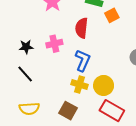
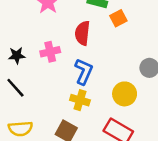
yellow circle: (104, 85) -> (125, 94), moved

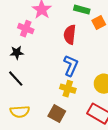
pink cross: (50, 52) -> (26, 29), moved, turned 35

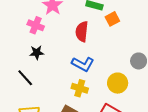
black star: (17, 53) -> (37, 53), moved
blue L-shape: (71, 66) -> (83, 64), turned 95

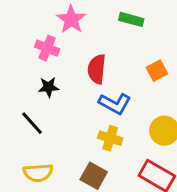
orange square: (112, 19) -> (157, 71), moved
red semicircle: (82, 32) -> (97, 69), moved

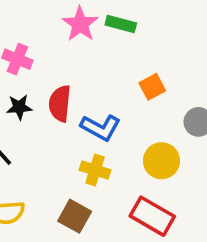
pink star: (71, 19) -> (80, 24), moved
red semicircle: (97, 69) -> (60, 103), moved

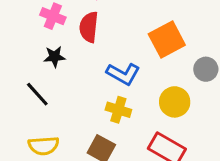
orange square: (152, 87) -> (167, 40), size x1.6
red semicircle: (60, 103) -> (89, 27), moved

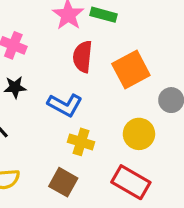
red semicircle: (89, 27) -> (83, 57), moved
blue L-shape: (123, 74) -> (65, 105), moved

